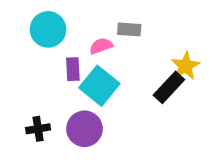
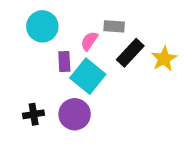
pink semicircle: (101, 46) -> (89, 41), turned -36
black rectangle: (169, 87) -> (130, 53), moved

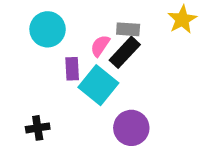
black rectangle: (130, 53) -> (125, 52), moved
yellow star: (164, 59) -> (182, 19), moved
purple circle: (75, 114) -> (131, 128), moved

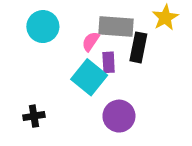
gray rectangle: (128, 29) -> (116, 27), size x1.6
black rectangle: (125, 52) -> (138, 47), moved, turned -32
purple rectangle: (72, 69) -> (109, 62), moved

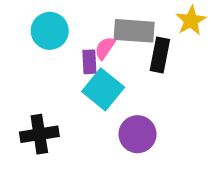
purple rectangle: (109, 62) -> (89, 62), moved
black cross: (34, 116) -> (39, 134), size x1.5

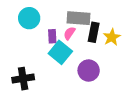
yellow star: (191, 21) -> (112, 37), moved
pink semicircle: (105, 48) -> (69, 33), moved
purple circle: (138, 134) -> (89, 71), moved

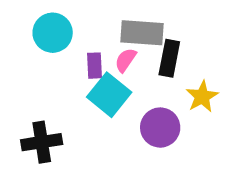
yellow star: (112, 37) -> (202, 97), moved

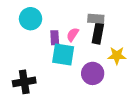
gray rectangle: (142, 33) -> (96, 19), moved, size x0.7
cyan square: (109, 95) -> (63, 54), turned -30
yellow star: (202, 97) -> (117, 56), turned 30

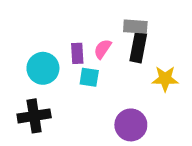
cyan circle: (31, 19) -> (43, 68), moved
cyan square: (63, 54) -> (89, 77), size x0.6
purple circle: (93, 73) -> (131, 125), moved

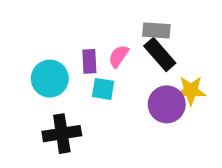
black rectangle: (138, 47) -> (160, 55), turned -52
black cross: (34, 116) -> (62, 134), moved
purple circle: (131, 125) -> (167, 104), moved

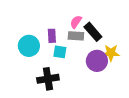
gray rectangle: (156, 30) -> (76, 36), moved
pink semicircle: (119, 56) -> (76, 22), moved
black cross: (62, 134) -> (48, 79), moved

